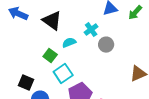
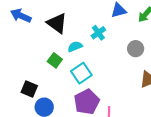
gray circle: (106, 45) -> (136, 49), moved
cyan square: (63, 74) -> (81, 73), moved

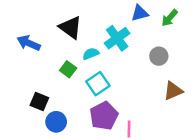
blue arrow: (21, 16) -> (29, 43), moved
cyan cross: (98, 33) -> (117, 38), size x1.5

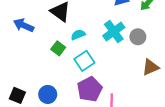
cyan cross: (117, 38) -> (114, 32), moved
black square: (39, 102) -> (17, 95), moved

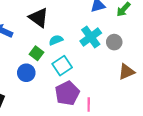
blue circle: (48, 94) -> (26, 73), moved

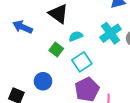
blue circle: (26, 73) -> (43, 81), moved

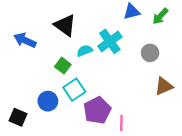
cyan cross: (111, 33) -> (110, 41), moved
cyan square: (82, 62) -> (74, 90), moved

